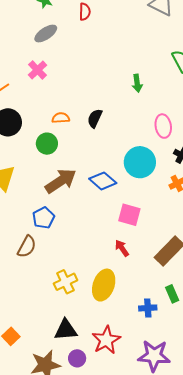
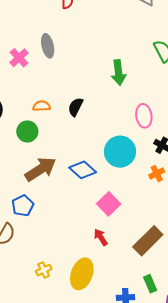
gray ellipse: (46, 33) -> (48, 46), moved, turned -70
green arrow: (137, 83) -> (119, 73), size x1.4
pink square: (129, 215) -> (109, 204), turned 30
yellow cross: (65, 282) -> (44, 270), size x0.7

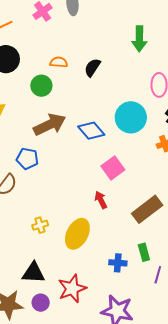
blue pentagon: (23, 206) -> (27, 159), turned 30

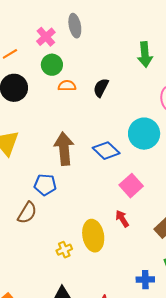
green circle: (41, 86) -> (52, 65), moved
brown arrow: (50, 125) -> (64, 149), turned -64
yellow ellipse: (77, 234) -> (93, 236), moved, turned -32

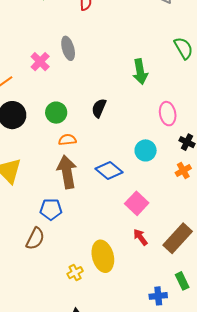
green circle: (52, 65) -> (56, 113), moved
orange semicircle: (67, 86) -> (67, 140), moved
cyan circle: (144, 134) -> (146, 150), size x0.7
red arrow: (122, 219) -> (140, 237), moved

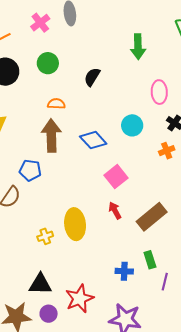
green circle: (56, 113) -> (48, 63), moved

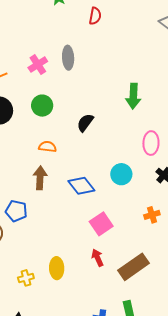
brown arrow: (51, 136) -> (40, 178), size x0.7
orange cross: (167, 151) -> (152, 215), moved
yellow ellipse: (75, 224) -> (57, 268), size x0.7

